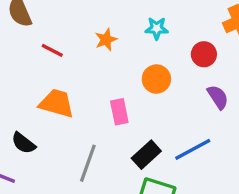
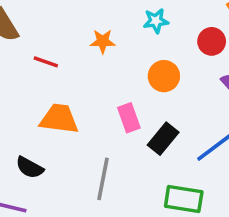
orange star: (106, 40) -> (103, 41), turned 30
black rectangle: (146, 155) -> (163, 139), moved

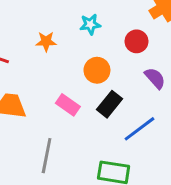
pink rectangle: (129, 118) -> (68, 105), turned -35
black rectangle: (163, 139) -> (109, 104), moved

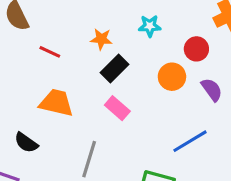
orange circle: (97, 70) -> (172, 77), moved
black rectangle: (109, 104) -> (114, 68), moved

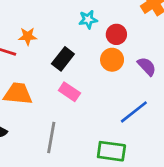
orange star: (101, 39) -> (28, 36), moved
red circle: (196, 49) -> (116, 34), moved

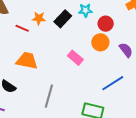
black rectangle: (63, 59) -> (63, 19), moved
pink rectangle: (69, 92) -> (75, 58), moved

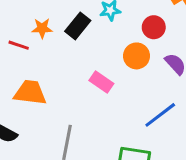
red circle: (106, 24) -> (154, 27), moved

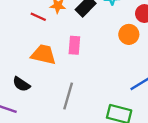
pink rectangle: (101, 82) -> (74, 45), moved, turned 54

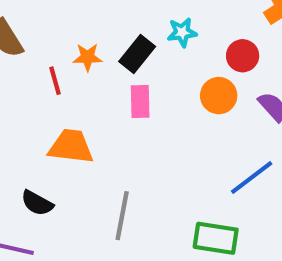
red line: (38, 17) -> (55, 81), turned 56
pink rectangle: (74, 45) -> (140, 101), moved

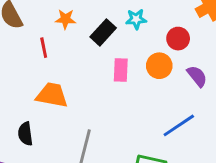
orange star: (88, 57) -> (65, 19), moved
pink rectangle: (140, 101) -> (121, 70), moved
black semicircle: (37, 203) -> (25, 134), turned 50

